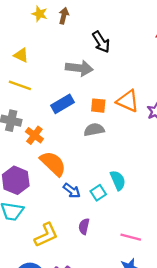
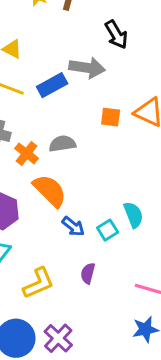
blue rectangle: (62, 104) -> (52, 85), moved
gray semicircle: (94, 130) -> (62, 144), moved

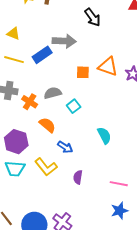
black arrow: (116, 35) -> (92, 17), moved
orange semicircle: (50, 191) -> (47, 125), size x0.7
cyan square: (108, 230) -> (74, 106), moved
yellow L-shape: (38, 283) -> (46, 167), moved, turned 80

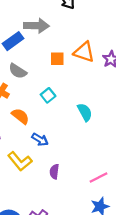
gray semicircle: (53, 93) -> (18, 71), moved, turned -132
cyan semicircle: (104, 136) -> (85, 112), moved
pink line: (119, 184) -> (98, 177), turned -36

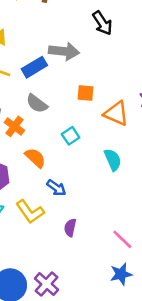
orange triangle: (84, 52) -> (116, 113), moved
pink line: (98, 177) -> (122, 239), turned 66

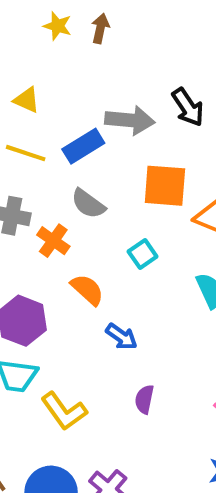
black arrow: (102, 23) -> (188, 107), moved
orange square: (85, 93) -> (165, 186), size x1.6
yellow L-shape: (30, 212) -> (64, 411), moved

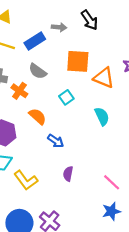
gray arrow: (130, 120) -> (59, 27), size x0.6

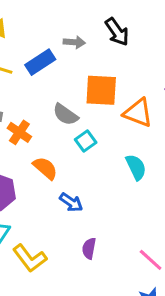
gray semicircle: (38, 71) -> (65, 114), moved

